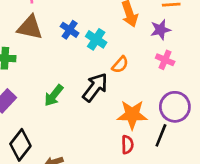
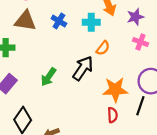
cyan cross: (96, 39) -> (91, 22), moved, turned -30

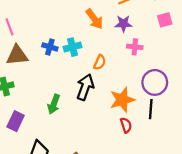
purple star: (135, 17) -> (123, 24), turned 30
cyan cross: (91, 22) -> (73, 47), moved

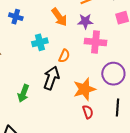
blue cross: (50, 47) -> (16, 17), moved
pink cross: (135, 47) -> (95, 42), size x1.5
black line: (151, 109) -> (118, 107), moved

